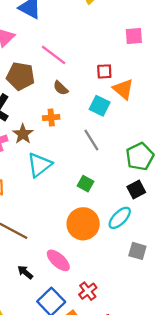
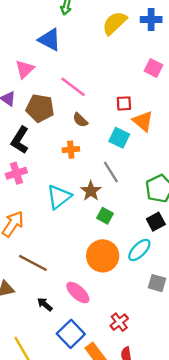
pink square: (134, 36) -> (153, 68), turned 30
brown star: (23, 134) -> (91, 191), moved
red cross: (88, 291) -> (119, 322), moved

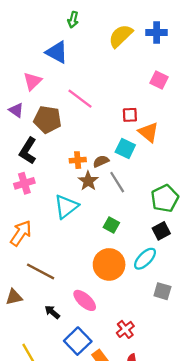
brown semicircle: (80, 120) -> (101, 161), moved, turned 112
brown star: (91, 191) -> (88, 181), moved

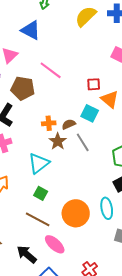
green square: (111, 225) -> (41, 193), moved
cyan ellipse: (145, 259) -> (107, 208), turned -55
brown line: (41, 271) -> (38, 219), moved
black arrow: (52, 312) -> (27, 254), size x1.5

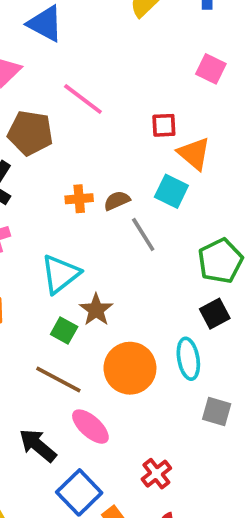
cyan square: (90, 113) -> (171, 191), moved
brown star: (58, 141) -> (96, 310), moved

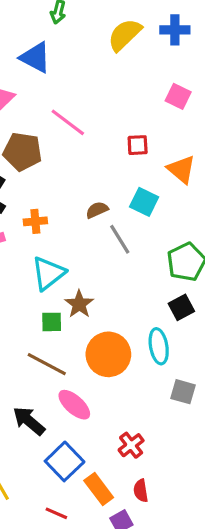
orange triangle: (194, 154) -> (181, 169), moved
orange cross: (79, 199) -> (35, 221), moved
green square: (64, 331) -> (52, 322), turned -30

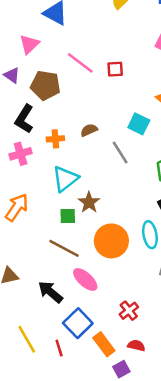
red square: (138, 145) -> (115, 69), moved
brown semicircle: (97, 210) -> (89, 130), moved
red semicircle: (141, 491) -> (136, 345), turned 112
red line: (56, 513) -> (59, 348), moved, turned 49

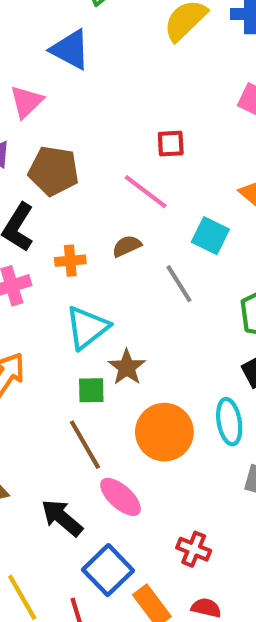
pink line: (80, 63) -> (146, 192), moved
brown line: (64, 248) -> (85, 445), turned 32
red cross: (129, 311) -> (194, 549), turned -30

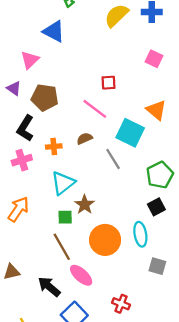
cyan square: (210, 236) -> (130, 133), size x1.4

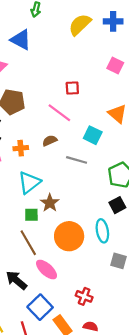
cyan square: (130, 133) -> (93, 135), size x0.7
gray line: (113, 159) -> (77, 160), turned -42

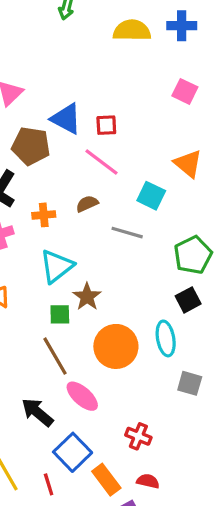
yellow semicircle: (80, 25) -> (132, 30), turned 45
blue triangle: (21, 40) -> (66, 119), moved
red square: (72, 88) -> (106, 125), moved

